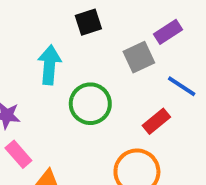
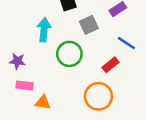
gray square: (139, 57) -> (89, 25), moved
pink rectangle: (18, 154) -> (25, 85), turned -42

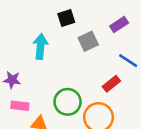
green circle: (69, 54) -> (68, 102), moved

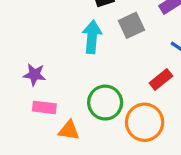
cyan arrow: (40, 46) -> (92, 37), moved

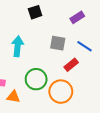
gray square: (131, 25) -> (58, 43), moved, turned 35
cyan arrow: (92, 37) -> (18, 46), moved

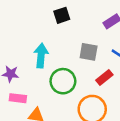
green circle: (36, 79) -> (63, 81), moved

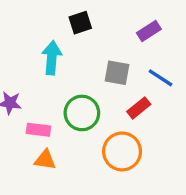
cyan arrow: (41, 56) -> (52, 58), moved
pink rectangle: (18, 98) -> (38, 130), moved

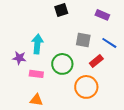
purple rectangle: (149, 31) -> (102, 15), turned 56
cyan arrow: (52, 58) -> (37, 44), moved
orange triangle: (45, 160) -> (36, 100), moved

